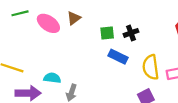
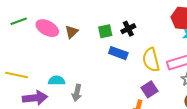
brown triangle: (74, 18) -> (72, 32), moved

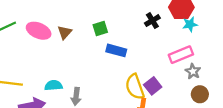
black cross: (128, 29) -> (152, 21), moved
yellow semicircle: (151, 60) -> (135, 87), moved

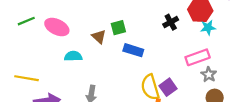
brown triangle: (65, 32) -> (99, 37), moved, turned -32
cyan semicircle: (54, 85) -> (73, 56), moved

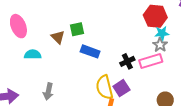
black cross: (171, 22) -> (127, 61), moved
pink ellipse: (57, 27) -> (18, 26), turned 40
gray star: (209, 75) -> (160, 45), moved

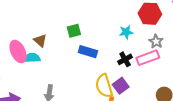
pink ellipse: (18, 26) -> (18, 52), moved
cyan star: (162, 33) -> (126, 32), moved
brown triangle: (58, 37) -> (40, 41), moved

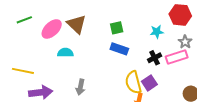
green square: (74, 31) -> (117, 28), moved
brown triangle: (40, 41) -> (76, 24), moved, size x1.5
pink ellipse: (18, 52) -> (52, 29), moved, turned 70

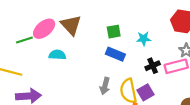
green line: (24, 20) -> (24, 40), moved
cyan star: (157, 32) -> (144, 39), moved
gray arrow: (80, 87) -> (105, 86), moved

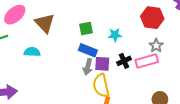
pink ellipse: (44, 29) -> (15, 15), moved
gray arrow: (105, 86) -> (88, 67), moved
purple square: (146, 92) -> (102, 64), moved, turned 35

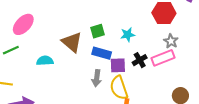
brown triangle: (45, 23) -> (72, 42), moved
gray arrow: (88, 67) -> (97, 78), moved

